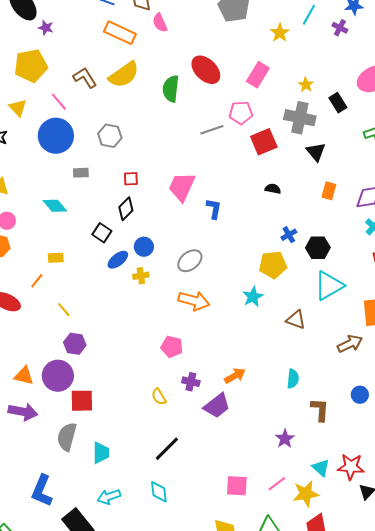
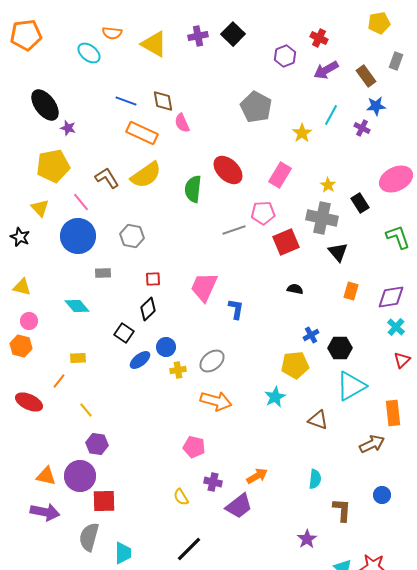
yellow cross: (141, 276) -> (178, 370), moved

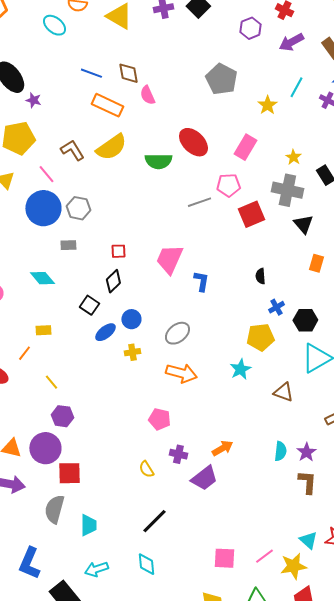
green semicircle: (193, 189) -> (158, 161), turned -96
gray hexagon: (132, 236) -> (78, 208), moved
black semicircle: (295, 289) -> (260, 276), moved, turned -105
yellow cross: (178, 370) -> (132, 352), moved
purple star: (307, 539) -> (306, 452), moved

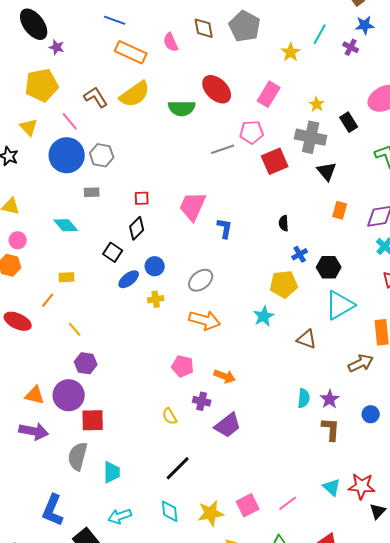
brown diamond: (128, 73) -> (204, 28), moved
orange arrow: (222, 448) -> (225, 376), moved, turned 50
pink square: (224, 558) -> (248, 505), turned -30
yellow star: (293, 566) -> (211, 513), moved

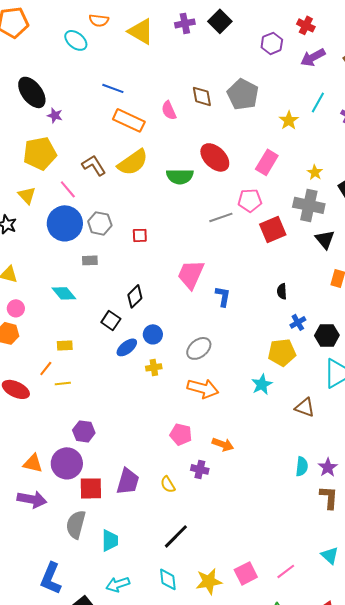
red square: (142, 198) -> (140, 235), moved
yellow line: (75, 329) -> (63, 383), moved, turned -56
purple trapezoid: (228, 425) -> (128, 481), moved, turned -36

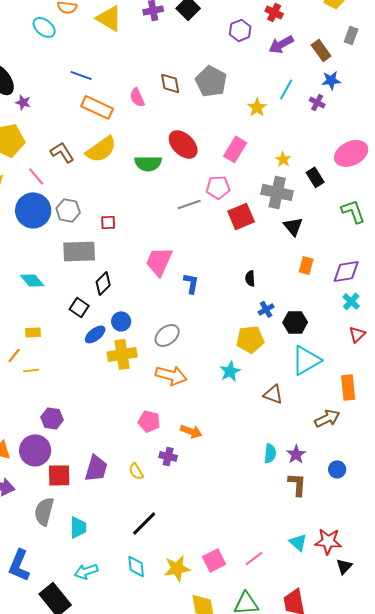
gray rectangle: (90, 260) -> (79, 251), moved, size x2.0
yellow cross: (154, 367) -> (122, 354), size x1.8

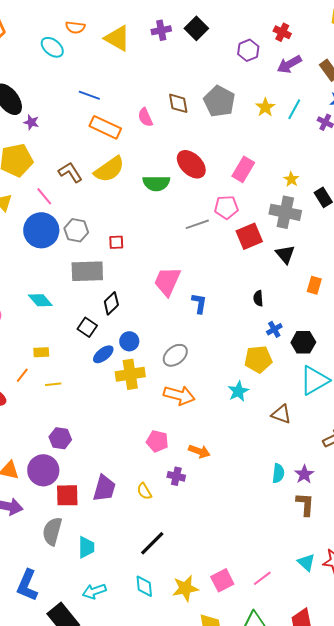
yellow star: (257, 107) -> (265, 107), moved
black triangle: (293, 226) -> (285, 254), moved
yellow line: (31, 370) -> (53, 384), moved

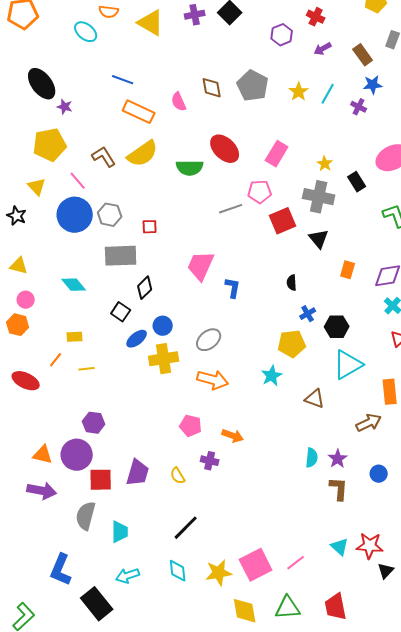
purple arrow: (289, 64) -> (323, 49), size x0.7
pink square: (222, 580) -> (256, 565), size x1.4

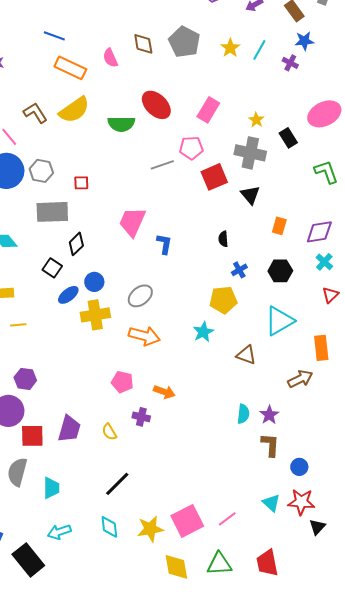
black hexagon: (337, 327) -> (280, 271), moved
blue circle: (379, 474) -> (299, 467), moved

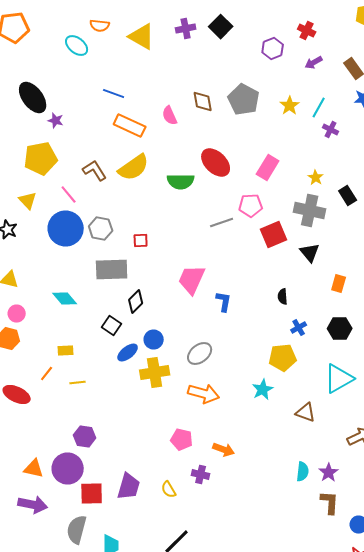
purple cross: (290, 63) -> (331, 130), moved

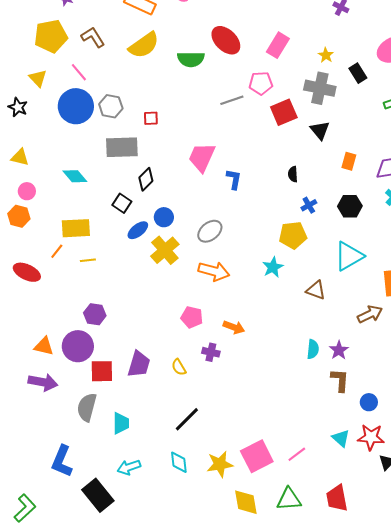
brown L-shape: (95, 170) -> (93, 37), moved
yellow rectangle: (66, 350) -> (76, 228), size x1.8
yellow cross: (155, 372) -> (165, 250), turned -32

